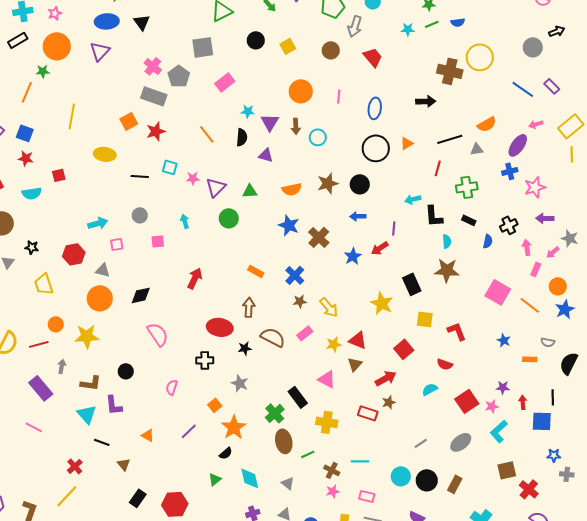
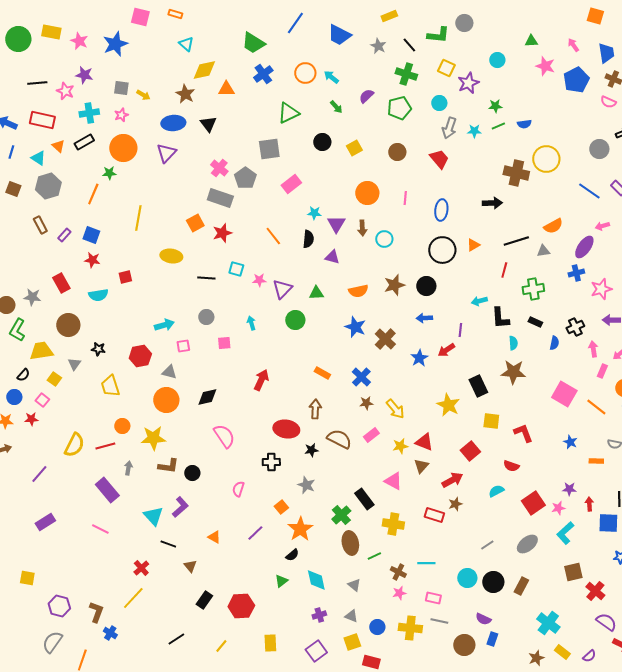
gray arrow: (355, 26) -> (449, 128), moved
brown L-shape: (91, 383) -> (168, 466), moved
purple L-shape: (114, 405) -> (180, 507), turned -125

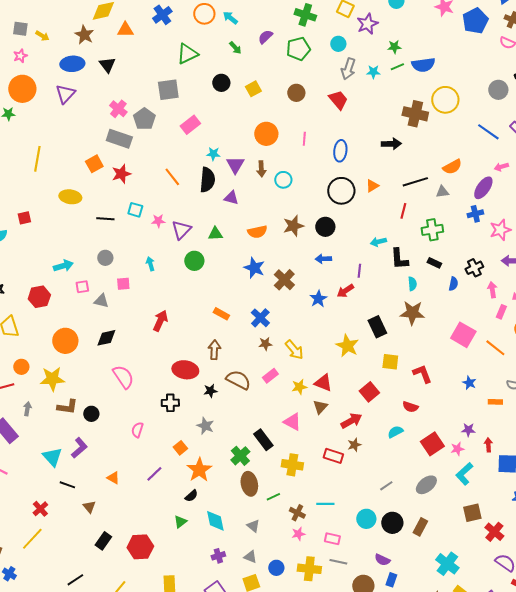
blue semicircle: (524, 124) -> (423, 65), size x1.6
black semicircle: (308, 239) -> (207, 180), size x1.4
gray triangle: (169, 372) -> (101, 301), moved

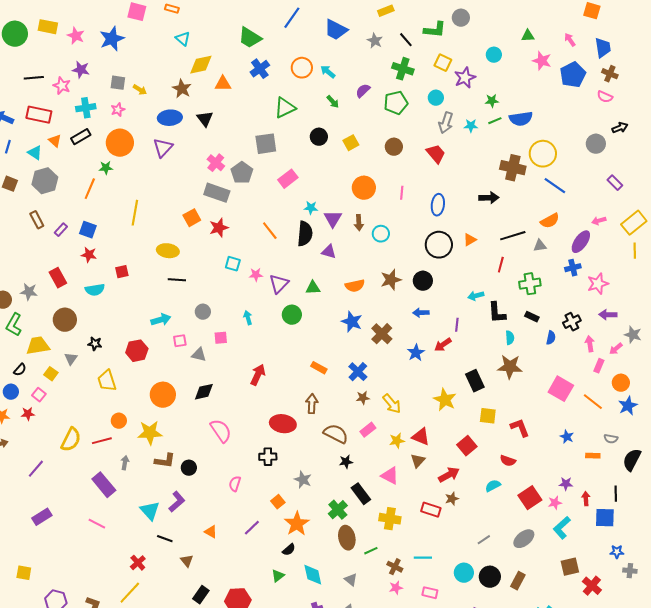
blue line: (488, 132) -> (555, 186), moved
black line: (105, 219) -> (177, 280), moved
black star: (210, 391) -> (346, 462), moved

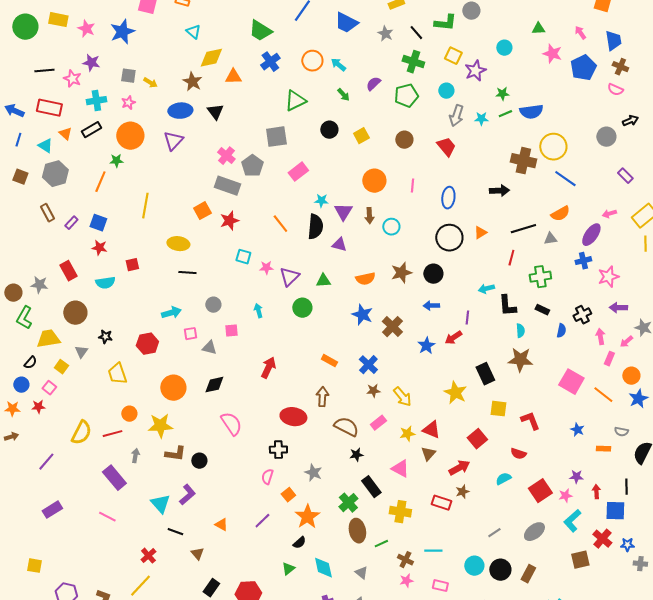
pink semicircle: (235, 484) -> (267, 477), moved
red cross: (592, 586) -> (602, 539), moved

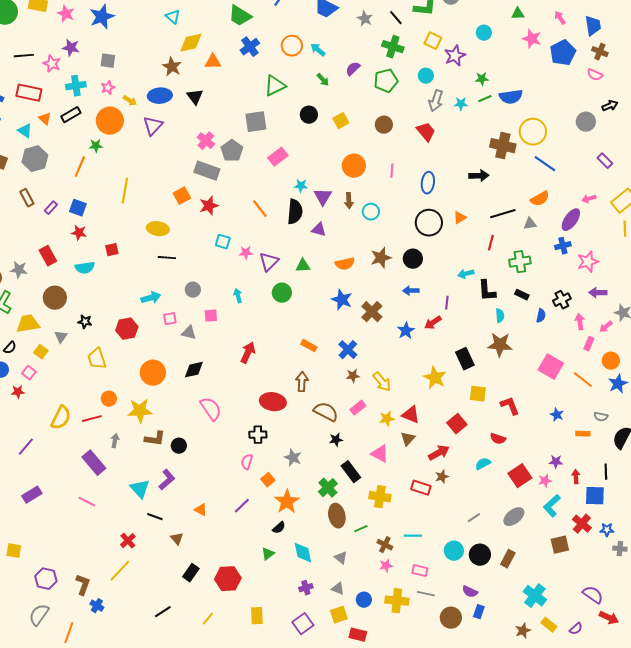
yellow arrow: (150, 83) -> (130, 101), moved

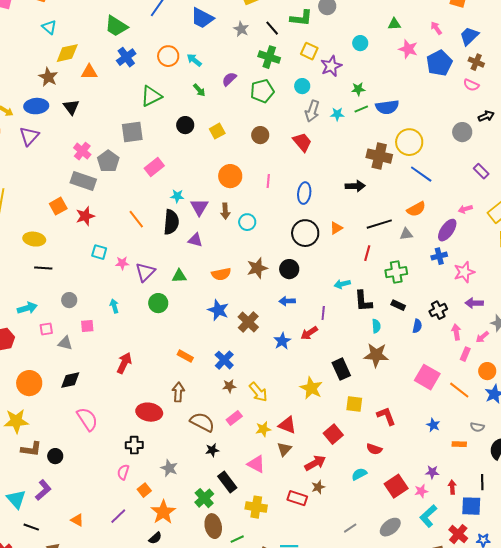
blue trapezoid: (593, 26) -> (469, 36), turned -125

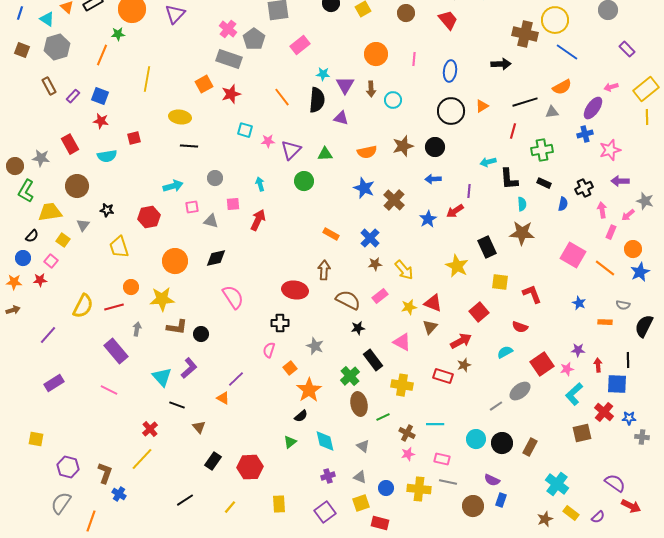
red arrow: (124, 363) -> (258, 220), moved
purple line: (118, 516) -> (236, 379), moved
gray ellipse: (390, 527) -> (520, 391), moved

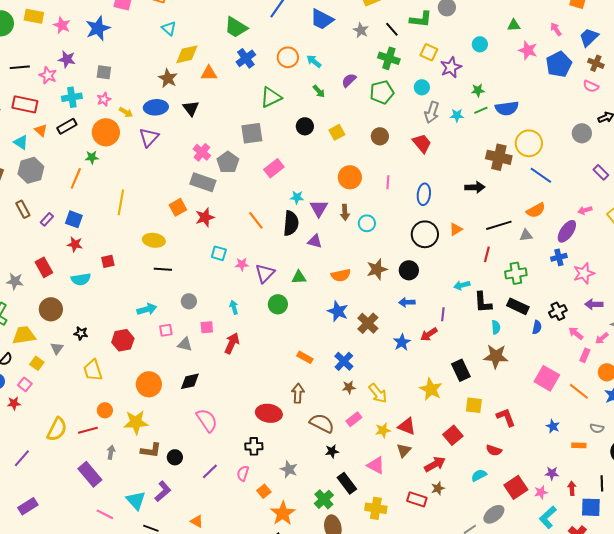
black rectangle: (544, 183) -> (518, 306), size x1.5
pink arrow: (602, 210) -> (576, 333), turned -42
purple line: (236, 379) -> (210, 471), moved
pink line: (109, 390) -> (105, 514), moved

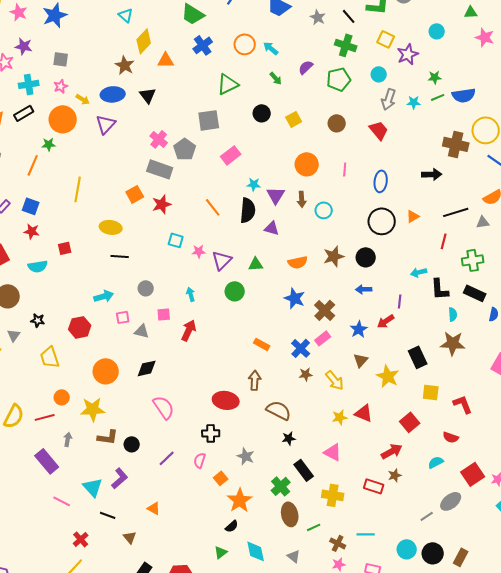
yellow diamond: (187, 54) -> (144, 41), turned -35
pink rectangle: (354, 419) -> (323, 338), moved
brown triangle: (404, 450) -> (361, 360), moved

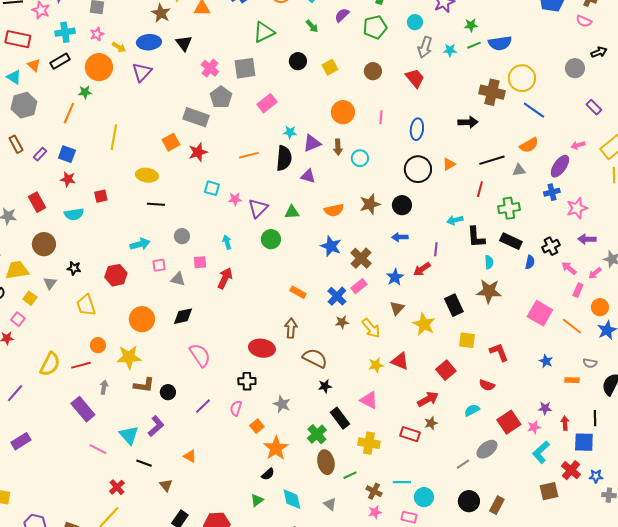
pink cross: (159, 139) -> (210, 68), moved
purple triangle: (276, 195) -> (312, 143), turned 36
orange line: (213, 207) -> (249, 155), turned -66
cyan circle: (407, 549) -> (424, 497), moved

